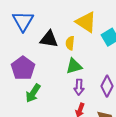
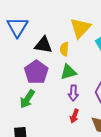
yellow triangle: (86, 22) -> (80, 28), turned 40
purple pentagon: (23, 68) -> (36, 72), moved

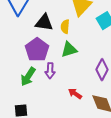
purple arrow: (73, 93) -> (50, 71), moved
red arrow: (74, 116) -> (75, 94), turned 104

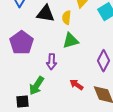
purple pentagon: (37, 50) -> (22, 43), moved
green arrow: (28, 77) -> (37, 86), moved

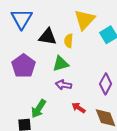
green triangle: (71, 41) -> (61, 64), moved
purple arrow: (52, 62) -> (64, 85), moved, turned 98

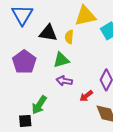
yellow triangle: (85, 20) -> (85, 16), turned 35
red arrow: (79, 108) -> (86, 96), moved, turned -72

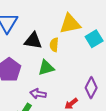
purple arrow: (64, 81) -> (38, 94), moved

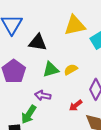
yellow semicircle: (54, 45) -> (71, 69), moved, turned 56

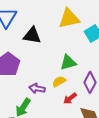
green triangle: (51, 69) -> (68, 62), moved
yellow semicircle: (71, 69) -> (59, 81), moved

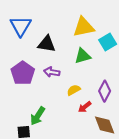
green triangle: (68, 62) -> (83, 56), moved
purple arrow: (37, 88) -> (52, 72), moved

